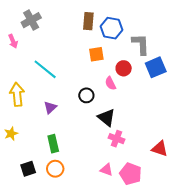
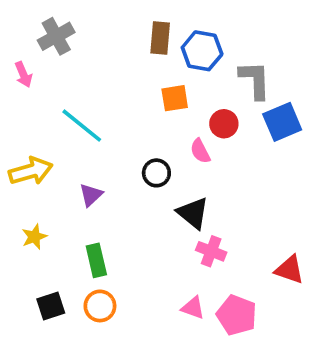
yellow arrow: (17, 94) -> (31, 171), turned 80
yellow star: (11, 134) -> (34, 237), moved

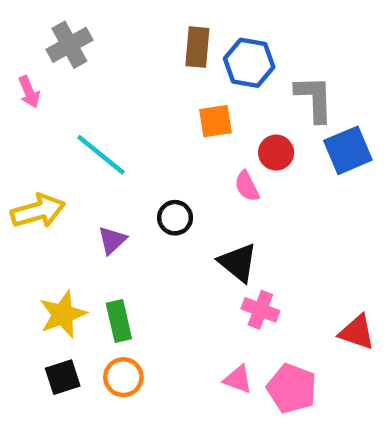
black circle: (156, 173) -> (175, 218), moved
yellow star: (34, 237) -> (63, 314), moved, size x1.5

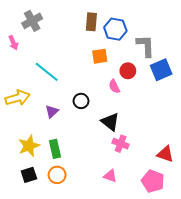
pink pentagon: (292, 388) -> (153, 181), moved

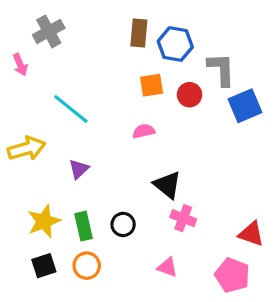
red circle: (128, 71) -> (190, 95), moved
pink semicircle: (114, 86) -> (144, 131), moved, turned 104
black circle: (81, 101) -> (123, 224), moved

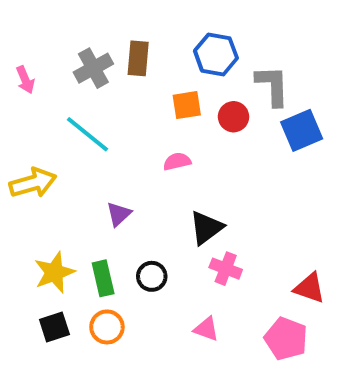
gray cross: (49, 31) -> (93, 68), moved
brown rectangle: (139, 33) -> (138, 58), moved
purple triangle: (79, 169) -> (119, 214), moved
black triangle: (167, 185) -> (206, 228), turned 44

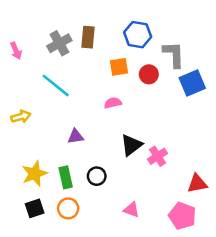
yellow arrow: (33, 183) -> (21, 117), size x0.7
purple triangle: (119, 214) -> (76, 136), turned 35
pink cross: (226, 269) -> (158, 156), moved, turned 36
red triangle: (309, 288) -> (197, 184), turned -30

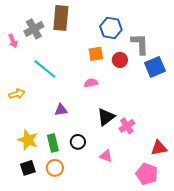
brown rectangle: (88, 37) -> (61, 18), moved, size x1.4
gray cross: (59, 43) -> (34, 29), moved
yellow star: (35, 174) -> (28, 140), turned -30
pink triangle: (131, 210) -> (106, 156), moved

